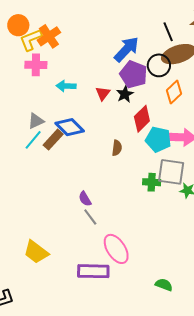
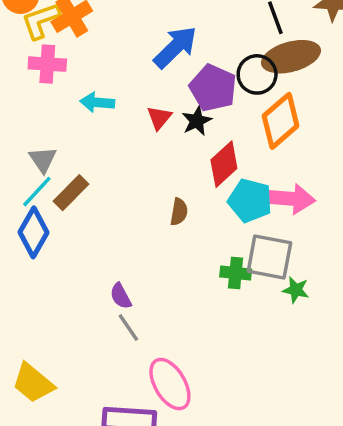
blue arrow: (126, 49) -> (175, 47), moved
orange diamond: (174, 92) -> (281, 121), size x1.4
gray triangle: (36, 121) -> (43, 160), turned -42
blue diamond: (70, 127) -> (33, 232), moved, turned 72

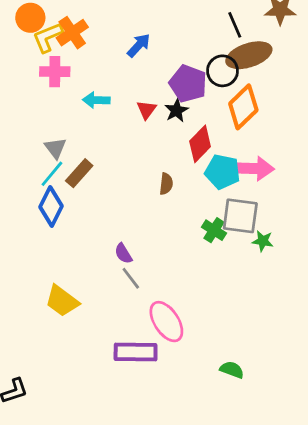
blue arrow: (175, 47) -> (139, 45), moved, size x0.7
green cross: (236, 273) -> (214, 230), turned 30
yellow trapezoid: (33, 383) -> (62, 301), moved

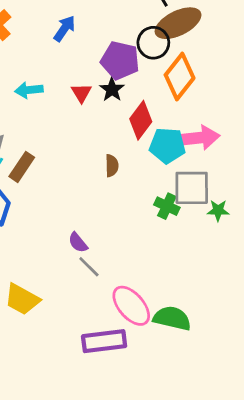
green semicircle: (232, 370) -> (172, 318), moved, size x1.5

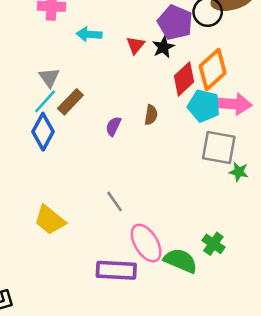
orange diamond: (180, 77) -> (213, 69), moved
green cross: (167, 206) -> (213, 244), moved
purple semicircle: (78, 243) -> (113, 126), moved, turned 54

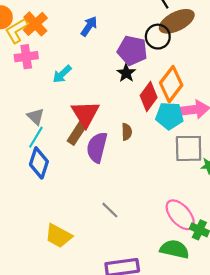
cyan arrow: (89, 34) -> (62, 74), turned -36
red triangle: (135, 45) -> (85, 114), moved, size x1.8
brown rectangle: (70, 102) -> (77, 133), moved
purple semicircle: (113, 126) -> (97, 147), size x1.8
pink ellipse: (146, 243) -> (180, 215), moved

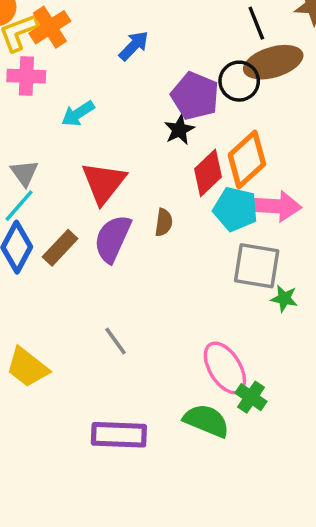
brown rectangle: (77, 133) -> (60, 248), moved

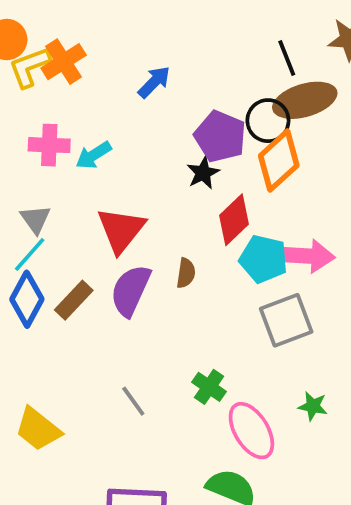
pink cross: (26, 76) -> (49, 145), moved
orange diamond: (247, 159) -> (279, 161), moved
gray square: (257, 266) -> (286, 320), turned -30
green star: (284, 298) -> (313, 406), moved
green cross: (251, 397) -> (209, 387), moved

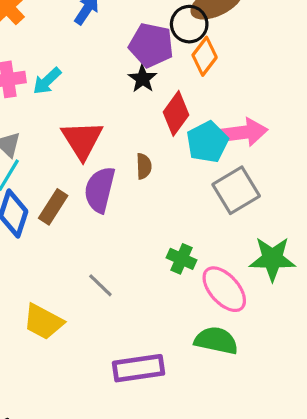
orange diamond: (279, 161) -> (205, 56), size x0.7
cyan pentagon: (264, 259) -> (207, 142), turned -30
gray line: (133, 401) -> (100, 285), moved
green star: (313, 406) -> (272, 259), size x1.8

